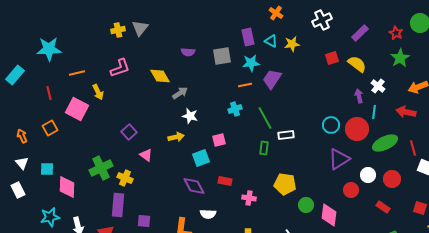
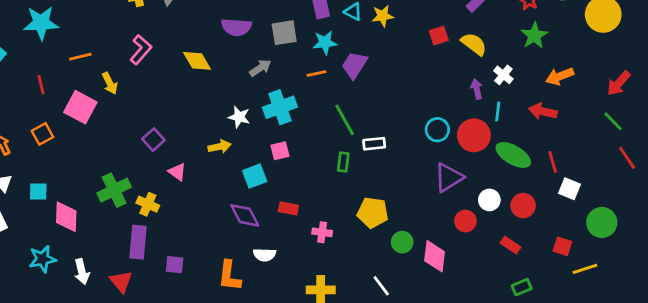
purple semicircle: (188, 52) -> (236, 27), size x1.5
pink L-shape: (120, 68) -> (141, 50), turned -30
gray arrow: (180, 93) -> (260, 68), moved
cyan cross: (235, 109) -> (280, 107), moved, size x1.6
green ellipse: (385, 143) -> (513, 155), turned 55

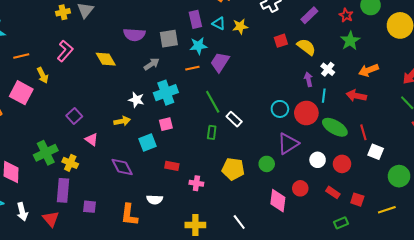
white rectangle: (374, 144) -> (234, 119), turned 49
purple diamond: (245, 215) -> (122, 167), moved
red circle: (465, 221) -> (300, 188), moved
green circle: (402, 242) -> (267, 164), moved
red square: (562, 246) -> (357, 200), moved

